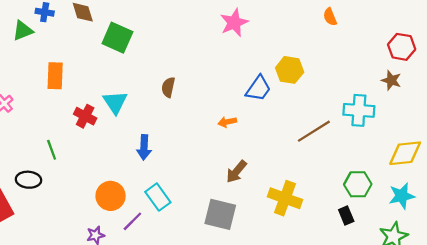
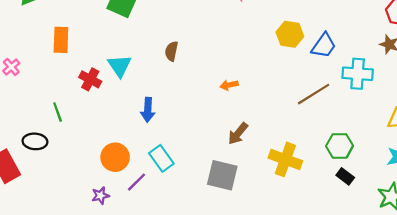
blue trapezoid: (258, 88) -> (324, 46), moved
green hexagon: (358, 184) -> (340, 146), moved
black rectangle: (346, 216) -> (345, 176), turned -30

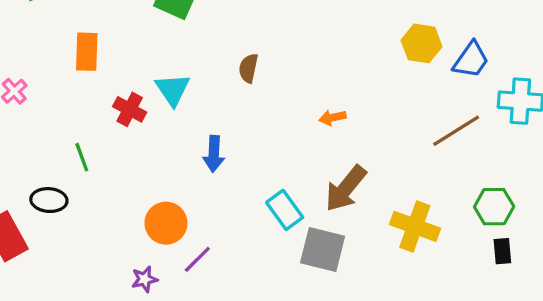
brown arrow: (238, 134) -> (346, 189), size x1.4
cyan rectangle: (161, 158) -> (285, 210), moved
black rectangle: (345, 176) -> (502, 251), turned 48

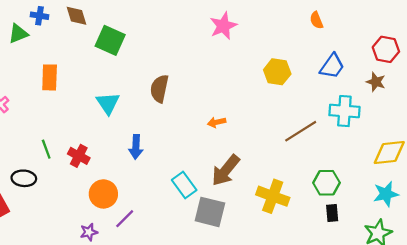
blue trapezoid: (471, 60) -> (332, 66), moved
brown semicircle: (248, 68) -> (159, 89), size x1.4
red cross: (130, 109) -> (79, 156), moved

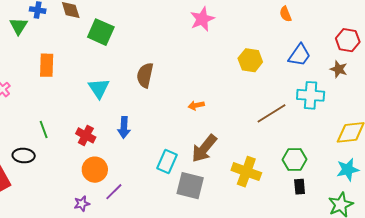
green triangle: (18, 34) -> (19, 26), turned -36
red cross: (79, 156) -> (86, 135), moved
cyan rectangle: (184, 185) -> (167, 162), turned 60

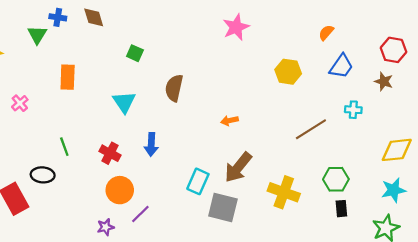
orange semicircle: (285, 14) -> (326, 33), moved, turned 63
green square: (101, 32) -> (135, 53), moved, size x0.6
cyan cross: (311, 95) -> (353, 110), size x0.6

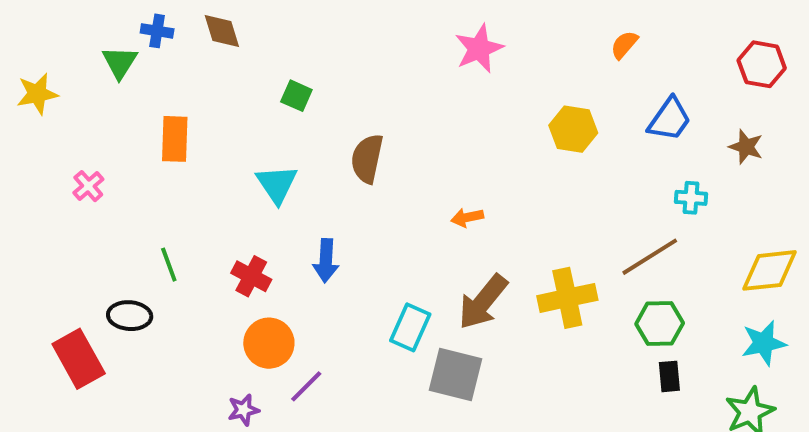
orange semicircle: (326, 33) -> (624, 45), moved
red hexagon: (393, 50) -> (762, 64), moved
brown line: (311, 129) -> (650, 257), moved
yellow cross: (284, 192) -> (567, 298), moved, turned -32

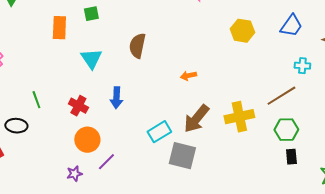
green square: (296, 96) -> (91, 14), moved, turned -35
orange rectangle: (175, 139) -> (59, 28), moved
cyan rectangle: (410, 327) -> (159, 132), turned 35

